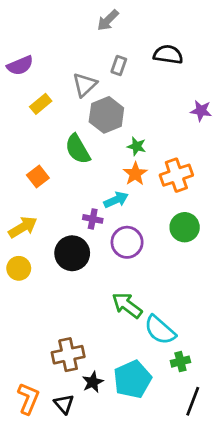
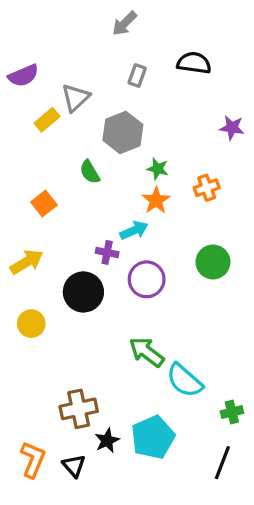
gray triangle: (85, 85) -> (76, 98), moved
green semicircle: (78, 149) -> (90, 172), size x0.7
orange cross: (176, 175) -> (207, 188), moved, size x0.7
yellow circle: (19, 268) -> (31, 324), moved
green cross: (180, 362) -> (232, 412), moved

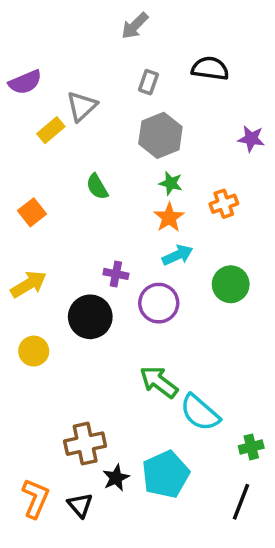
gray hexagon: (123, 132) -> (160, 135), moved
orange square: (44, 204) -> (32, 212), moved
cyan arrow: (134, 230) -> (178, 255), moved

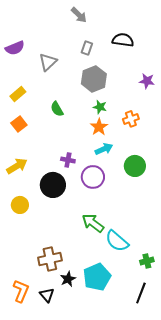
gray arrow: (135, 26) -> (79, 15), turned -90
yellow rectangle: (51, 130) -> (18, 94), moved

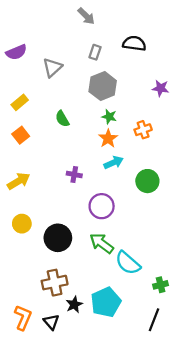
purple circle: (93, 177) -> (102, 206), moved
black circle: (53, 185) -> (58, 238), moved

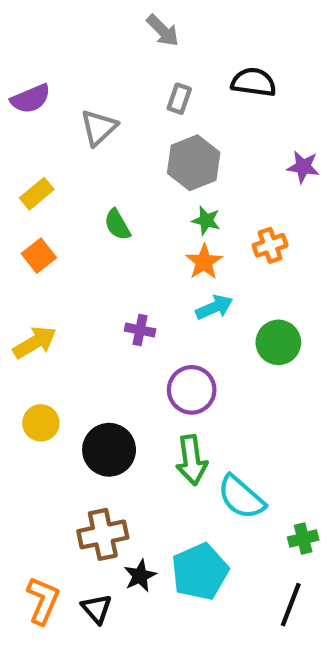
green arrow: (102, 243) -> (192, 460), turned -135

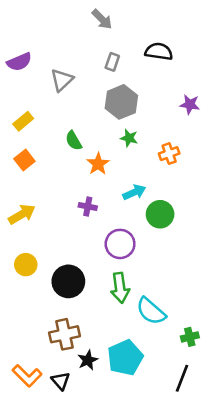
orange star: (204, 262) -> (98, 164), moved
green circle: (278, 342) -> (160, 214), moved
orange L-shape: (43, 600) -> (27, 376), turned 112

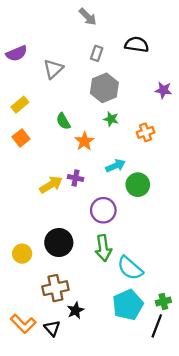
yellow arrow: (22, 214) -> (51, 185), moved
yellow circle: (26, 265) -> (22, 254), moved
green cross: (190, 337) -> (163, 301), moved
cyan pentagon: (125, 358) -> (128, 305), moved

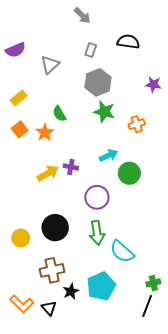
green star: (111, 119) -> (104, 112), size x1.5
orange star: (84, 141) -> (45, 133), moved
cyan pentagon: (128, 305) -> (101, 286), moved

